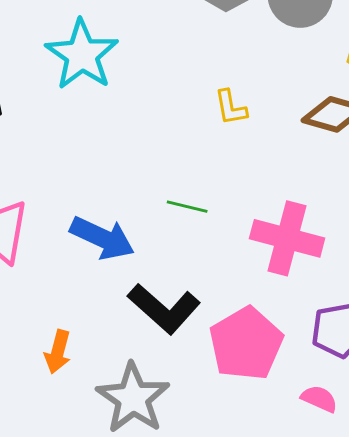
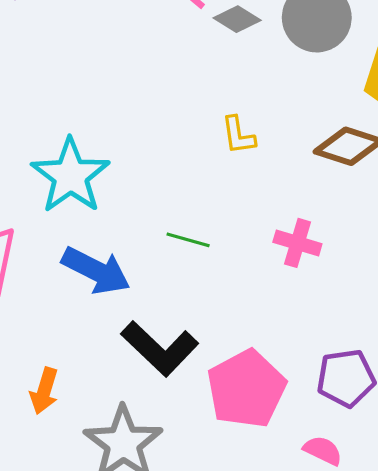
cyan star: (82, 55) -> (70, 176), moved
pink cross: (287, 238) -> (297, 243), moved, size x0.6

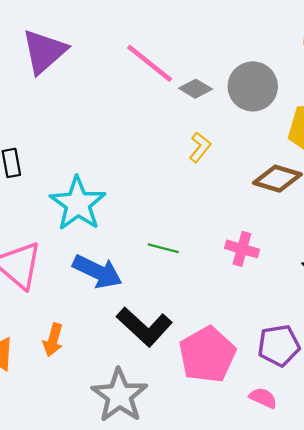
yellow L-shape: (238, 135) -> (200, 147), moved, turned -132
orange arrow: (44, 391) -> (53, 340), moved

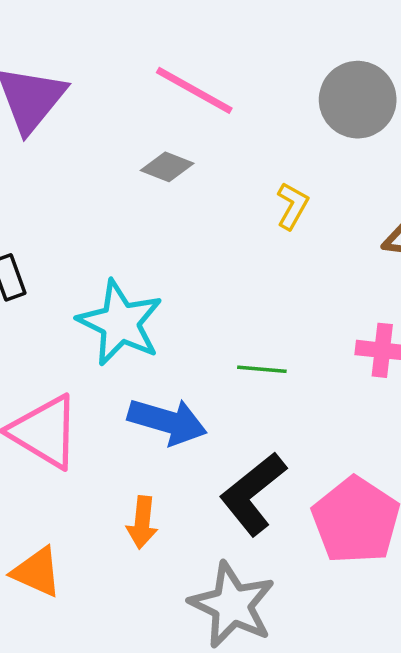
gray diamond: (195, 89) -> (167, 167), moved
black L-shape: (144, 327) -> (253, 494), turned 108
orange arrow: (53, 340) -> (142, 522), moved

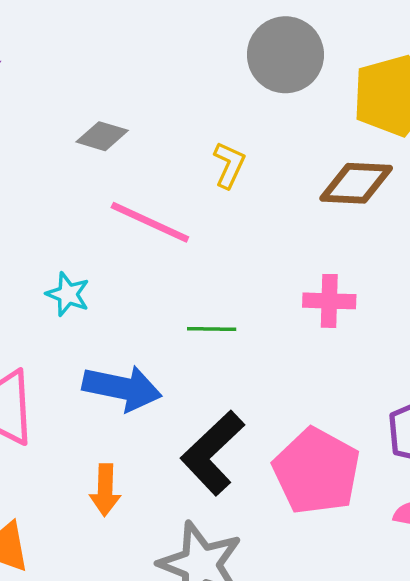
pink line: (194, 90) -> (150, 222), moved
cyan star: (120, 323) -> (68, 294), size x0.5

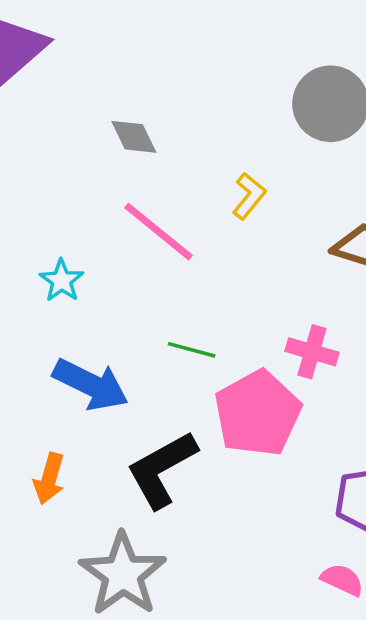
gray diamond: (102, 136) -> (134, 137), turned 33
pink pentagon: (316, 471) -> (258, 413), moved

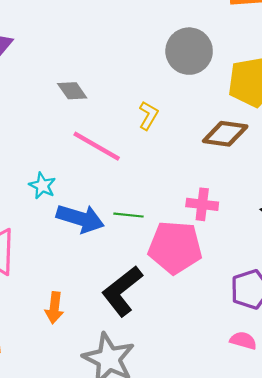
blue arrow: (91, 384) -> (80, 218), moved
pink pentagon: (258, 413) -> (175, 247), turned -30

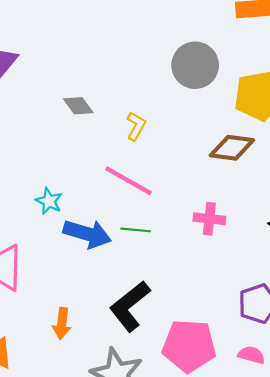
yellow L-shape: (148, 115) -> (136, 126), moved
pink line: (97, 146) -> (129, 181), moved
pink pentagon: (175, 247) -> (189, 346), moved

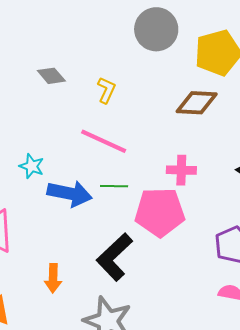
pink pentagon: (189, 346) -> (160, 212), moved

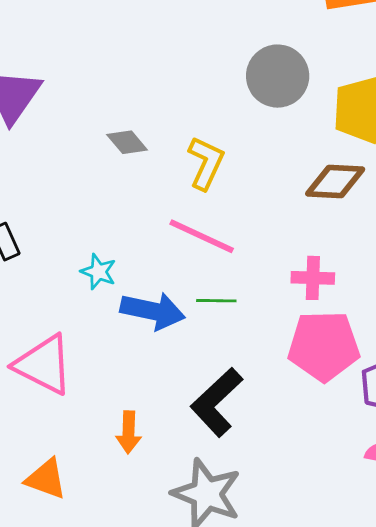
yellow L-shape: (106, 90) -> (206, 163), size x1.4
pink pentagon: (160, 212) -> (324, 346), moved

